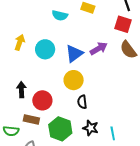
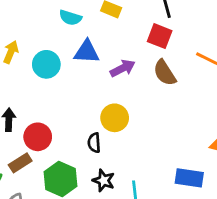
blue triangle: (74, 54) -> (87, 52), moved, turned 36
yellow circle: (74, 80) -> (115, 118), moved
brown rectangle: (31, 119) -> (20, 163), turned -49

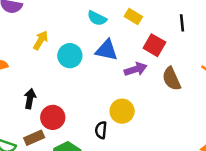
red square: (160, 36) -> (154, 45), moved

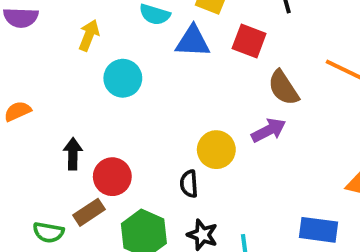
yellow arrow: (41, 40) -> (89, 35), moved
blue triangle: (107, 50) -> (193, 41), moved
purple arrow: (136, 69) -> (269, 130), moved

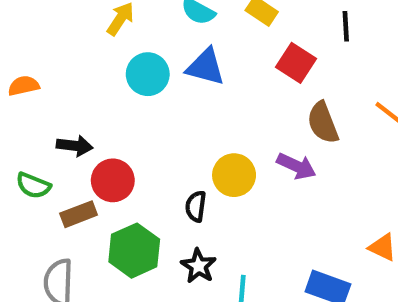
blue triangle: (193, 41) -> (206, 67), moved
purple arrow: (269, 130) -> (296, 166), turned 40
black arrow: (73, 154) -> (75, 146), turned 84
green semicircle: (48, 232) -> (33, 185), moved

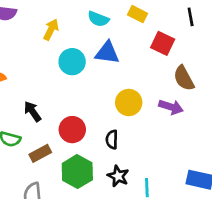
black arrow: (75, 146) -> (32, 111), turned -125
yellow circle: (234, 175) -> (129, 102), moved
red circle: (113, 180) -> (72, 130), moved

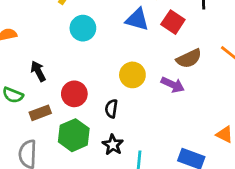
blue triangle: (107, 53) -> (137, 19), moved
brown semicircle: (184, 78) -> (189, 58), turned -95

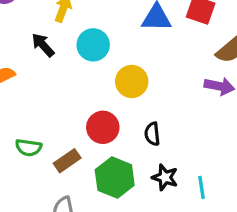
black arrow: (38, 71) -> (43, 45), moved
yellow circle: (132, 75) -> (132, 81), moved

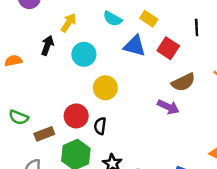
black arrow: (43, 45) -> (47, 45), turned 48
black semicircle: (152, 134) -> (100, 126), moved

